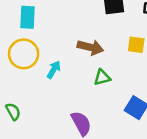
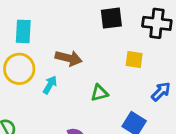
brown arrow: (90, 47) -> (69, 58), moved

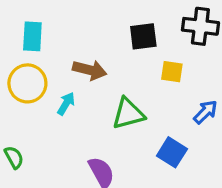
black square: (111, 18) -> (143, 36), moved
green triangle: (99, 93) -> (128, 114), size x1.5

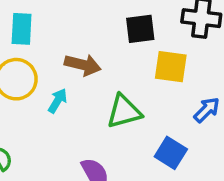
yellow square: (172, 72) -> (171, 67), size x1.4

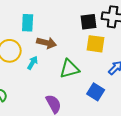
cyan rectangle: (22, 29) -> (28, 23), moved
black square: (140, 29) -> (89, 22), moved

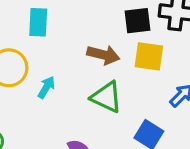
brown arrow: (47, 43) -> (103, 55), moved
green triangle: (70, 69) -> (107, 97), turned 40

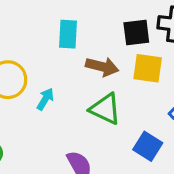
cyan rectangle: (38, 22) -> (68, 34), moved

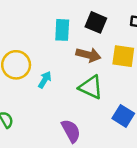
black square: (136, 32) -> (96, 22), moved, turned 30

